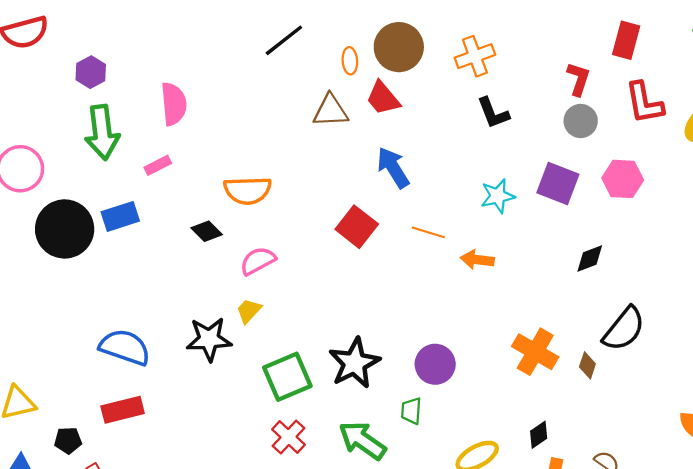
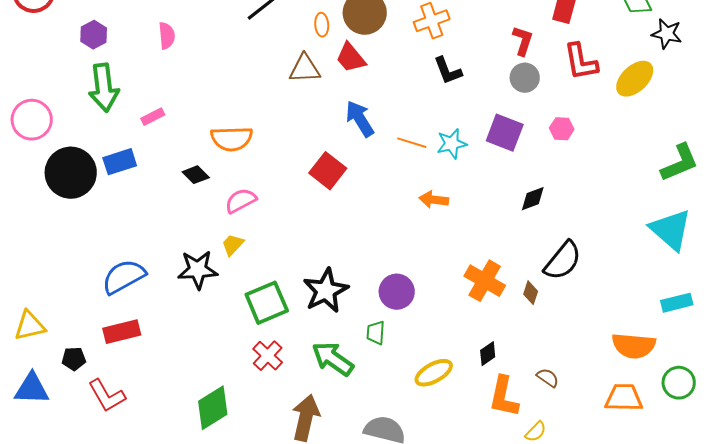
pink semicircle: (174, 104) -> (167, 36), moved, size x0.7
pink hexagon: (623, 179) -> (562, 129), size x0.7
orange line: (428, 232) -> (412, 143), moved
blue semicircle: (125, 347) -> (124, 277), turned -48

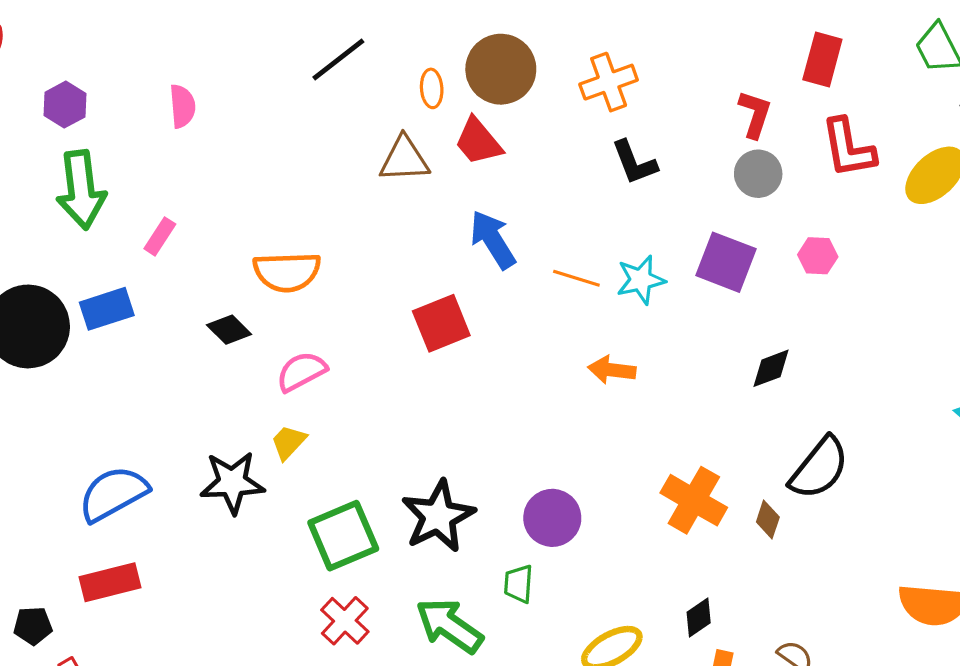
pink rectangle: (153, 117) -> (160, 236), turned -30
red square: (328, 171) -> (441, 323), turned 30

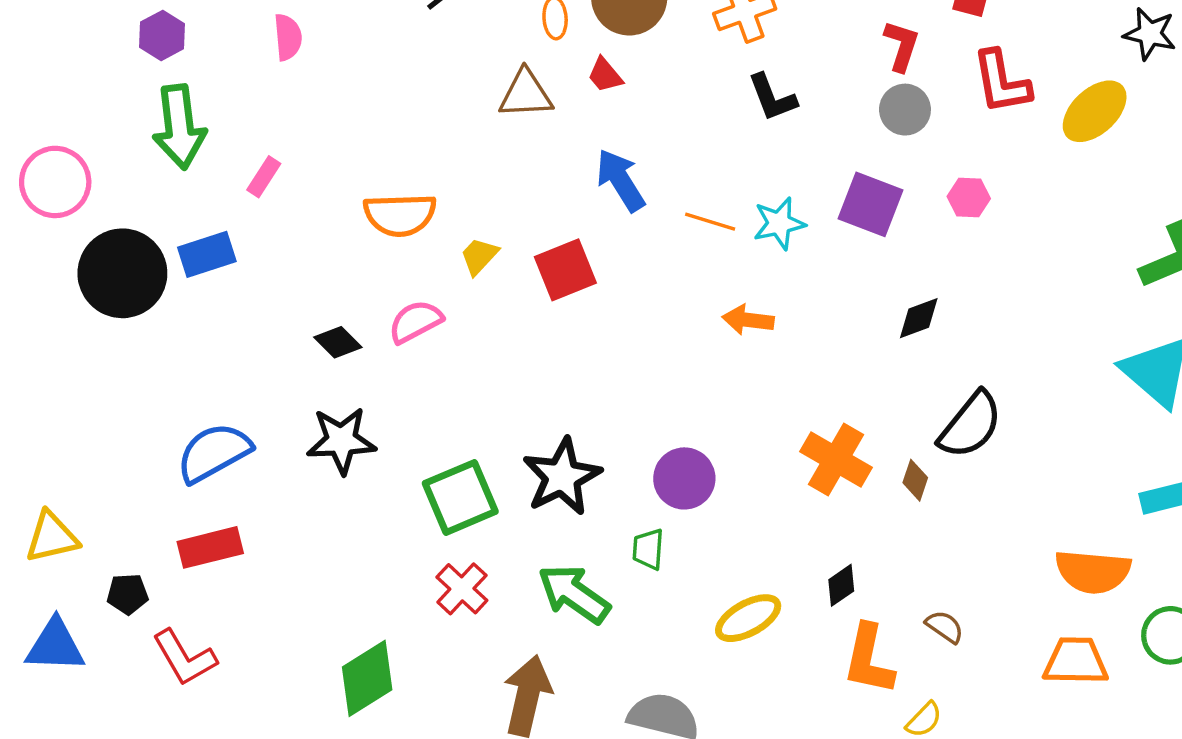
red trapezoid: (478, 142) -> (605, 75), size x0.7
black diamond: (229, 330) -> (338, 342), moved
yellow trapezoid: (289, 442) -> (479, 256), moved

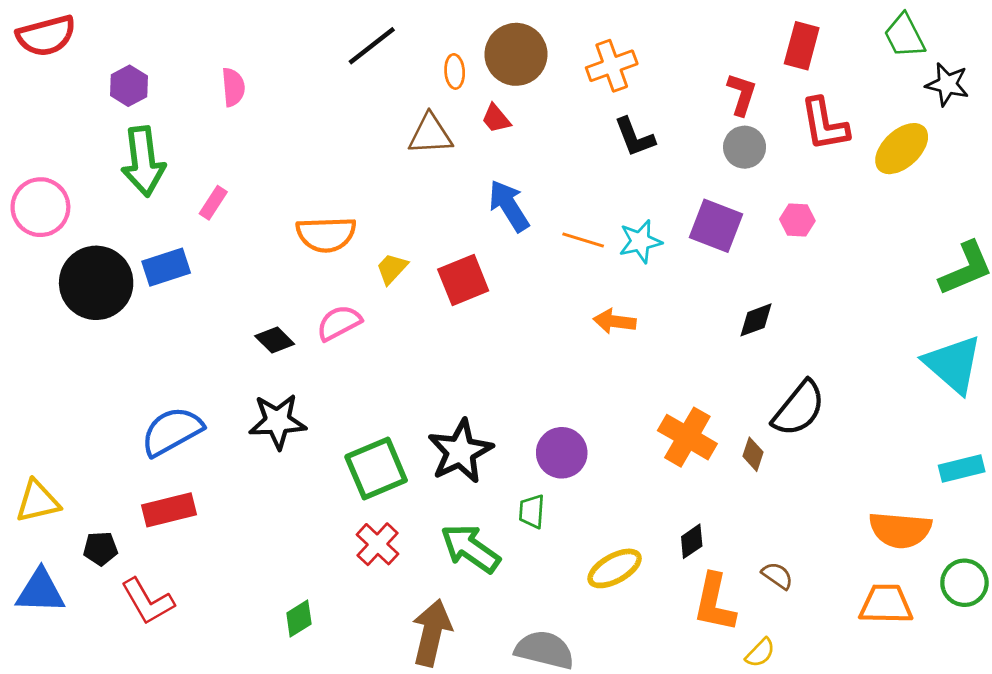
green diamond: (367, 678) -> (299, 618), size x0.6

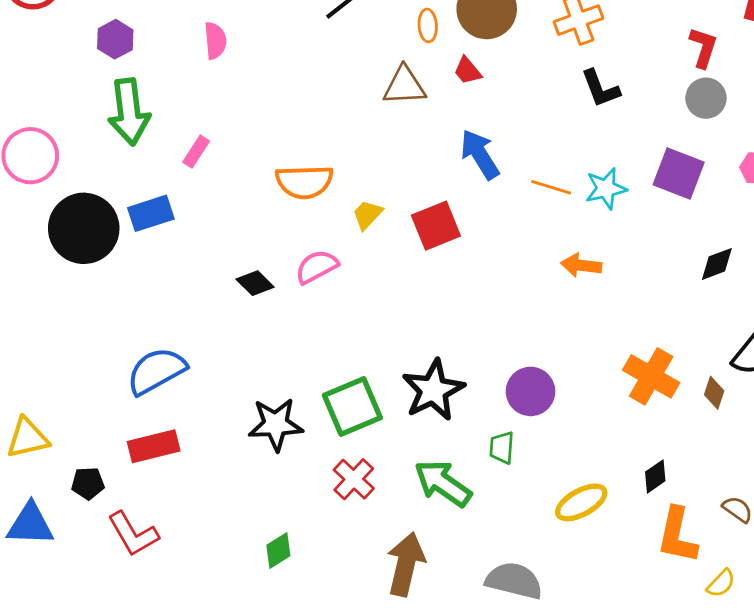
black star: (277, 421) -> (276, 424), moved

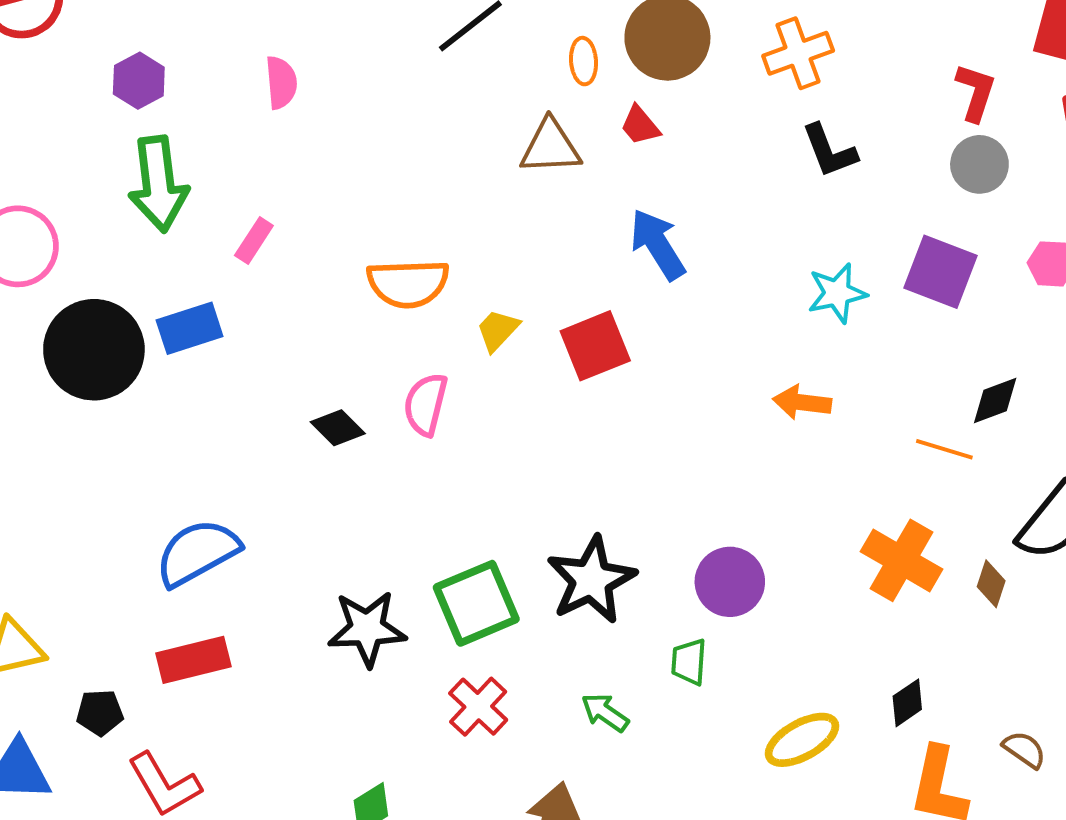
orange line: (551, 187) -> (944, 449), moved
pink semicircle: (317, 267) -> (426, 404), turned -48
green arrow: (443, 483) -> (605, 713), size x0.6

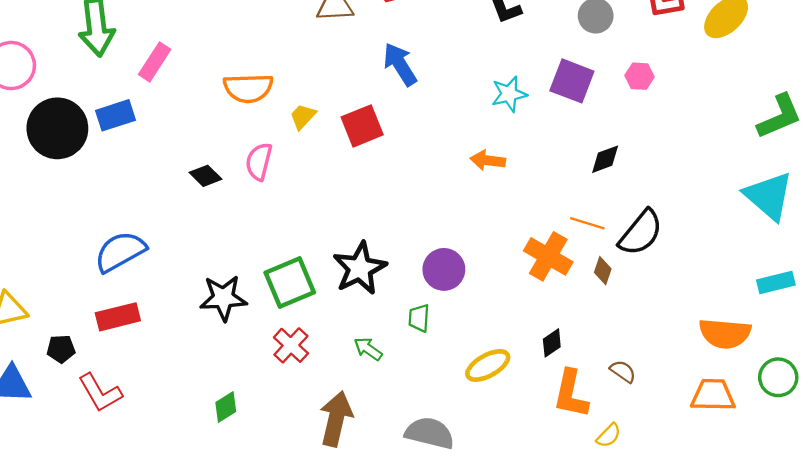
pink rectangle: (254, 241) -> (155, 62), size x1.4
orange line: (944, 449) -> (587, 223), moved

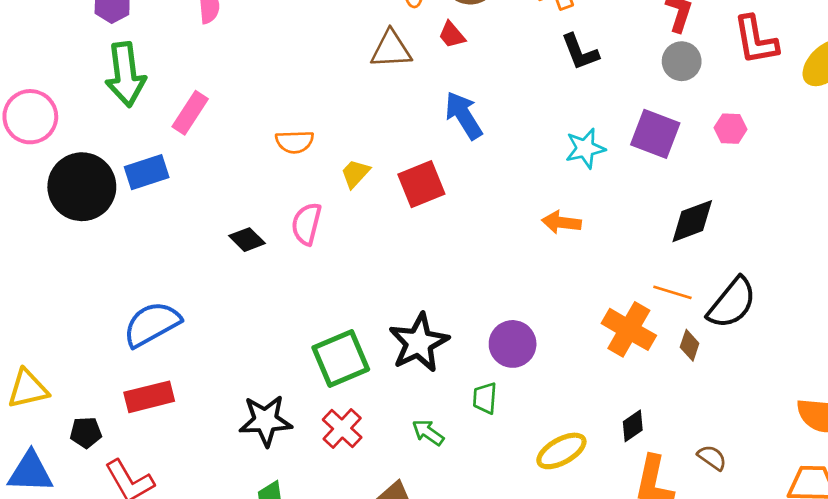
orange semicircle: (248, 88) -> (295, 142), size x0.7
black diamond: (605, 159) -> (692, 221), size x1.4
black star: (223, 298) -> (265, 421), moved

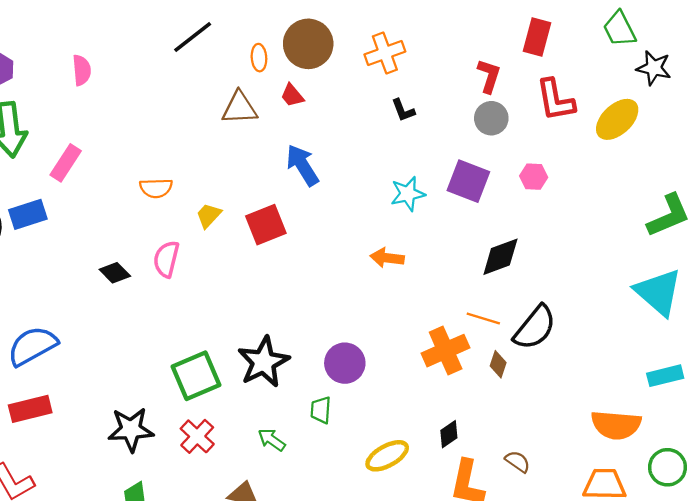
black L-shape: (580, 52) -> (403, 110), size x0.7
orange cross: (629, 329) -> (446, 351), turned 36

